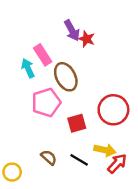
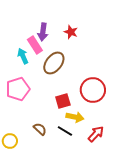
purple arrow: (72, 30) -> (43, 32), moved, turned 36
brown ellipse: (66, 77) -> (54, 63), turned 65
pink pentagon: (46, 102) -> (18, 89), moved
yellow arrow: (105, 150) -> (75, 117), moved

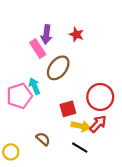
cyan arrow: (23, 56) -> (34, 86), moved
black line: (65, 131) -> (80, 148), moved
red arrow: (96, 134) -> (98, 124), moved

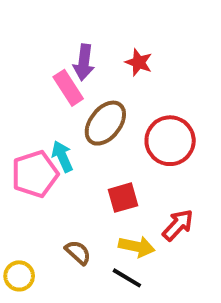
red circle: (100, 97) -> (170, 141), moved
yellow arrow: (81, 126) -> (137, 247), moved
black line: (80, 148) -> (127, 278), moved

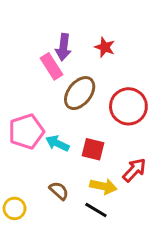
cyan arrow: (62, 156) -> (57, 143), moved, turned -40
red square: (123, 198) -> (93, 149), turned 30

